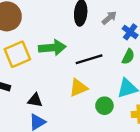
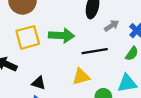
gray arrow: (109, 18) -> (112, 26), moved

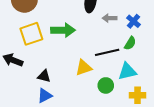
gray arrow: (112, 26) -> (109, 18), turned -144
black line: (95, 51) -> (107, 52), moved

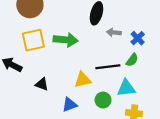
blue triangle: (45, 96) -> (70, 105), moved

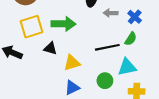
yellow triangle: (83, 80) -> (72, 63), moved
black triangle: (42, 84) -> (50, 48), moved

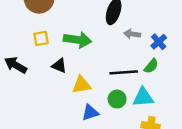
yellow square: (32, 27) -> (41, 38), size x0.6
green circle: (105, 81) -> (117, 99), moved
blue triangle: (72, 88) -> (90, 113), moved

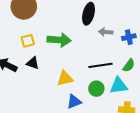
blue cross: (159, 42) -> (129, 37), turned 32
black triangle: (59, 66) -> (33, 63), moved
green semicircle: (151, 66) -> (129, 65), moved

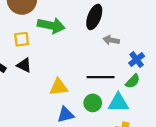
blue cross: (129, 37) -> (137, 60), moved, turned -32
green arrow: (59, 40) -> (51, 26), moved

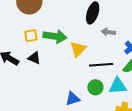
green arrow: (51, 26) -> (55, 36), moved
yellow triangle: (59, 87) -> (78, 49), moved, turned -36

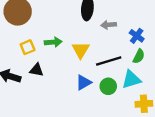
green arrow: (55, 36) -> (53, 42), size x0.7
blue triangle: (73, 99) -> (84, 82), moved

